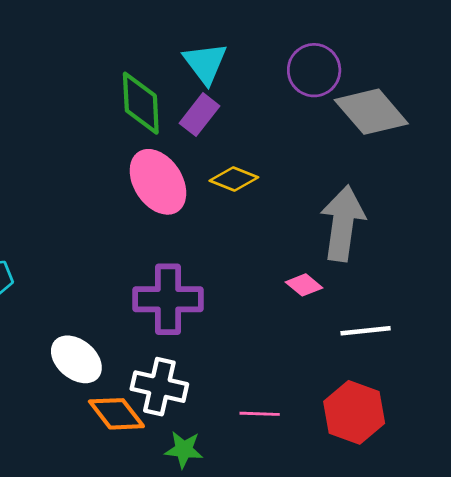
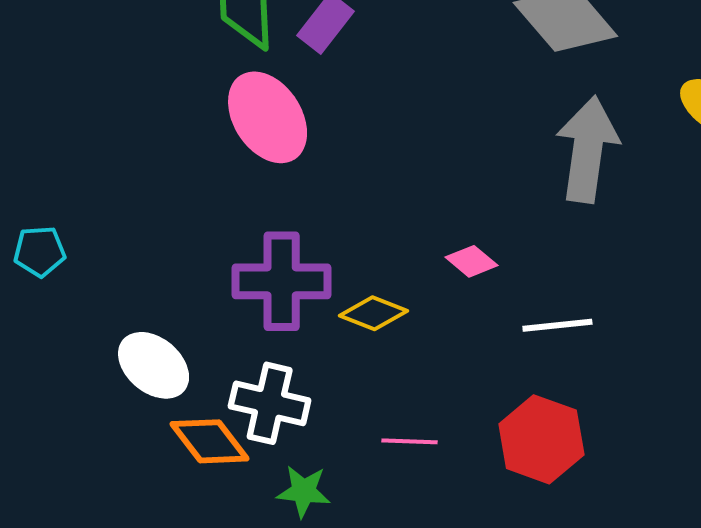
yellow diamond: (234, 179) -> (374, 313), moved
gray arrow: (343, 223) -> (587, 149), moved

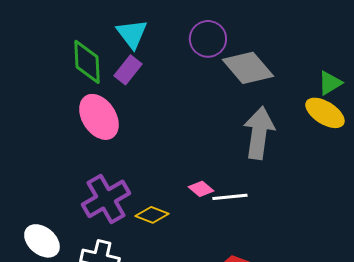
purple cross: (282, 281) -> (106, 199), turned -30
white line: (557, 325) -> (230, 197), moved

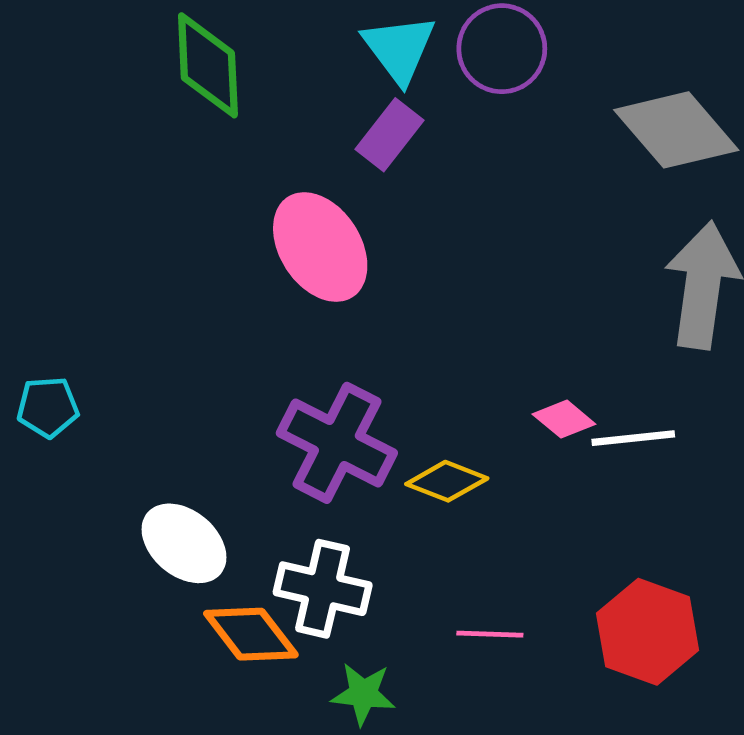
purple circle: (208, 39) -> (502, 49), moved
green diamond: (87, 62) -> (208, 65), moved
purple cross: (106, 199) -> (337, 443), turned -33

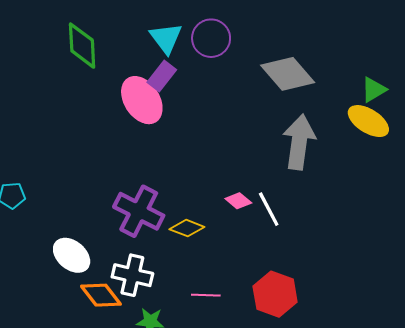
pink ellipse: (320, 247) -> (142, 100), moved
white line: (633, 438) -> (269, 209), turned 68

